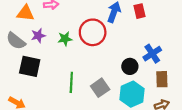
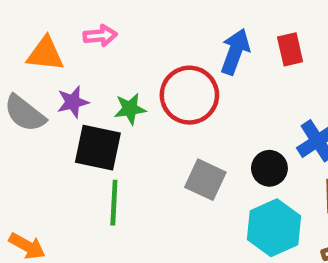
black square: (30, 66) -> (98, 148), moved
green line: (71, 82) -> (114, 203), moved
gray square: (100, 88) -> (205, 180), moved, turned -30

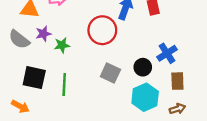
green star: (130, 109) -> (62, 45), moved
black square: (98, 148) -> (34, 78), moved

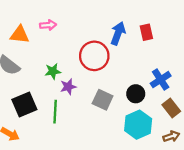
purple star: (43, 34) -> (68, 87), moved
black square: (34, 78) -> (24, 104), turned -35
brown rectangle: (177, 81) -> (171, 108), turned -36

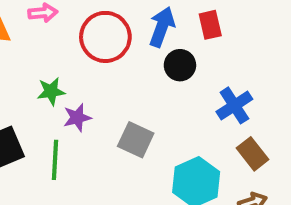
red circle: (94, 56) -> (105, 37), moved
black circle: (136, 94) -> (180, 65), moved

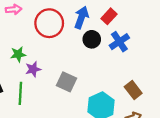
red rectangle: (210, 25) -> (109, 16), turned 56
blue cross: (234, 105) -> (119, 42), moved

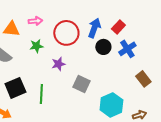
green star: (18, 54) -> (36, 46), moved
purple star: (33, 69) -> (58, 64), moved
brown rectangle: (133, 90) -> (143, 79), moved

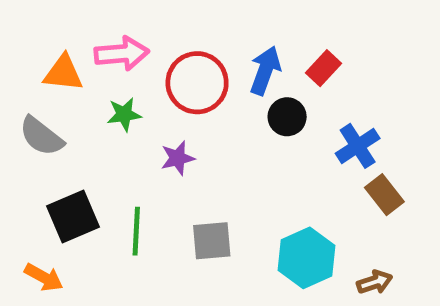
pink arrow: (35, 21) -> (122, 54), size x1.5
blue cross: (127, 49) -> (358, 146), moved
gray square: (81, 84) -> (212, 241), moved, turned -30

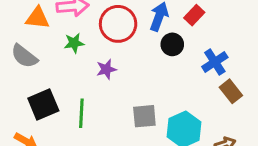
gray square: (212, 241) -> (144, 116), moved

